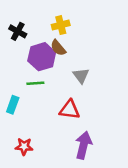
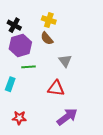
yellow cross: (61, 25) -> (49, 20), turned 32
purple hexagon: (42, 57) -> (20, 45), moved
purple arrow: (83, 145) -> (67, 117), turned 40

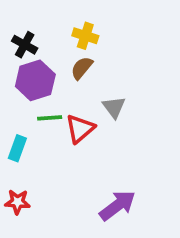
brown semicircle: (47, 38) -> (82, 68), turned 80
red triangle: (56, 88) -> (80, 129), moved, turned -48
red star: (19, 118) -> (17, 202), moved

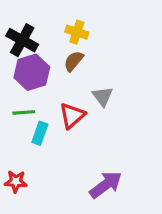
black cross: (25, 45) -> (22, 40), size x1.4
green line: (50, 118) -> (24, 112), moved
cyan rectangle: (17, 148) -> (40, 133), moved

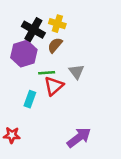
black cross: (22, 40) -> (33, 30), moved
green line: (24, 112) -> (47, 73), moved

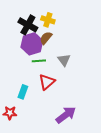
purple hexagon: (24, 54) -> (32, 44), moved
red triangle: (54, 86) -> (47, 82), moved
cyan rectangle: (30, 99) -> (23, 92), moved

